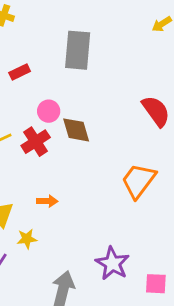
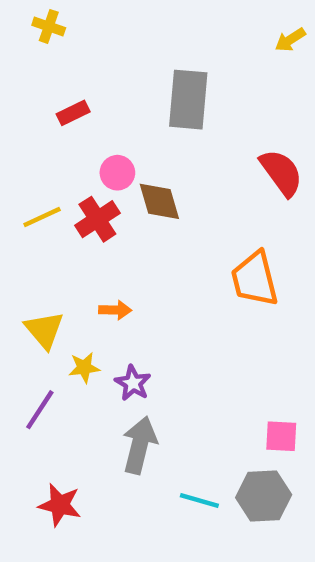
gray rectangle: (78, 50) -> (188, 100), moved
orange trapezoid: (139, 181) -> (255, 279), turned -51
purple star: (112, 263) -> (133, 383), moved, size x0.7

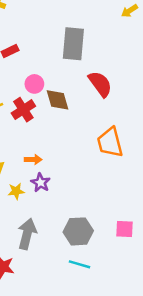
red semicircle: (281, 173) -> (100, 84), moved
purple star: (133, 383) -> (40, 183), moved
gray arrow: (140, 445) -> (27, 234), moved
gray hexagon: (264, 496) -> (78, 231), moved

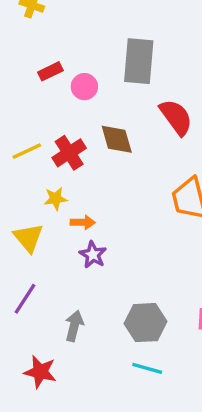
pink circle: (34, 84) -> (84, 87), moved
yellow star: (16, 191) -> (56, 199), moved
gray arrow: (27, 234) -> (74, 326), size x0.7

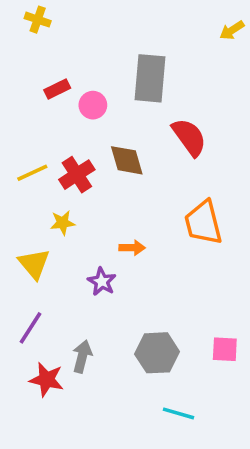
orange arrow: (83, 222) -> (132, 248), moved
cyan line: (147, 368) -> (178, 413), moved
red star: (40, 372) -> (47, 380), moved

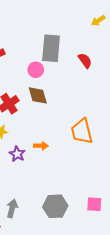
pink circle: (93, 105) -> (36, 70), moved
red semicircle: (189, 137) -> (85, 61), moved, size x0.7
purple star: (102, 282) -> (17, 154), moved

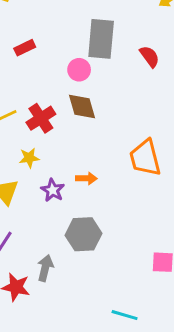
gray hexagon: (55, 206) -> (83, 234), moved

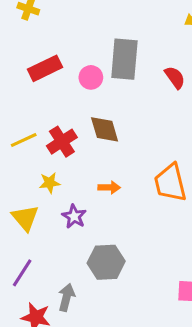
red rectangle: (25, 48) -> (45, 68), size x1.5
pink circle: (79, 70) -> (91, 77), moved
orange arrow: (86, 178) -> (109, 187), moved

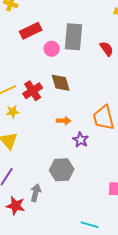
red rectangle: (45, 68) -> (31, 31), moved
yellow star: (50, 183) -> (13, 112), moved
purple star: (74, 216) -> (81, 140), moved

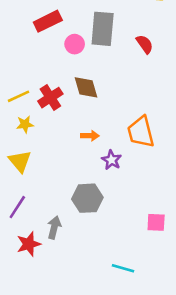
red star: (16, 206) -> (29, 244), turned -30

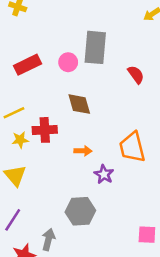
red rectangle: (48, 21) -> (28, 65), moved
red semicircle: (145, 44) -> (136, 75), moved
red cross: (50, 98) -> (45, 130), moved, turned 30

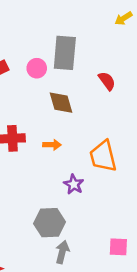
brown diamond: (79, 104) -> (61, 103), moved
orange arrow: (83, 151) -> (52, 145), moved
gray arrow: (48, 240) -> (62, 252), moved

